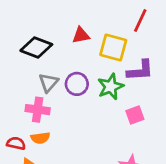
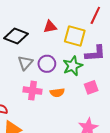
pink cross: (38, 110) -> (32, 91), moved
orange semicircle: (40, 138) -> (57, 93), moved

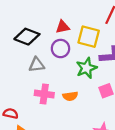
gray triangle: (25, 63) -> (37, 65), turned 42
purple circle: (47, 64) -> (60, 49), moved

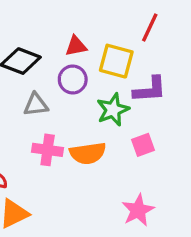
orange semicircle: (70, 96) -> (88, 153), size x1.5

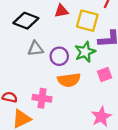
purple circle: (73, 79) -> (59, 56), moved
pink cross: (48, 150) -> (42, 98), moved

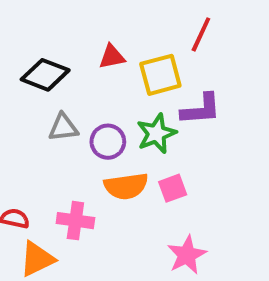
yellow square: (87, 21) -> (160, 75), turned -30
pink square: (105, 75) -> (173, 188), moved

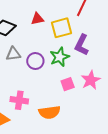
purple L-shape: (201, 109) -> (82, 45), turned 120
orange semicircle: (126, 186) -> (49, 112), moved
pink star: (187, 255) -> (91, 80), moved

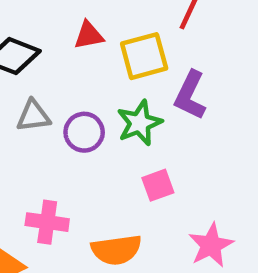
pink star: (91, 80) -> (211, 245), moved

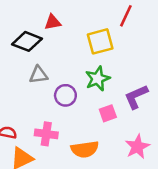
red triangle: (89, 35) -> (53, 22), moved
purple L-shape: (190, 95) -> (136, 97), moved, turned 40
purple circle: (84, 132) -> (65, 95), moved

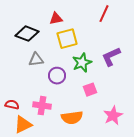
red triangle: (53, 22) -> (56, 19), moved
yellow square: (100, 41) -> (67, 39), moved
purple L-shape: (136, 97) -> (111, 57), moved

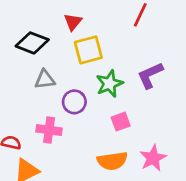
red triangle: (56, 19) -> (73, 22), turned -40
pink cross: (42, 106) -> (49, 130), moved
orange semicircle: (72, 118) -> (112, 161), moved

